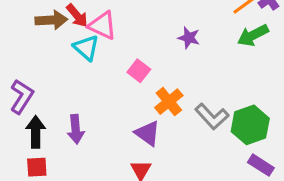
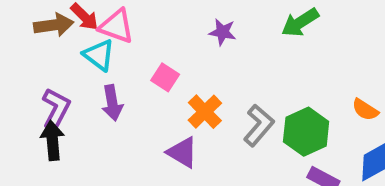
purple L-shape: (22, 97) -> (56, 109), moved
gray L-shape: (212, 116) -> (259, 125), turned -92
purple arrow: (76, 129) -> (112, 103), moved
black arrow: (36, 132) -> (52, 140), moved

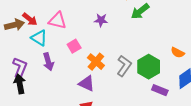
pink triangle: (116, 26) -> (57, 21), moved
pink square: (165, 77) -> (74, 46), turned 32

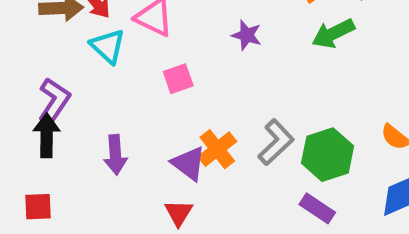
purple arrow: (48, 62) -> (115, 155), moved
orange cross: (96, 62) -> (217, 149), moved
purple rectangle: (160, 90) -> (317, 208), moved

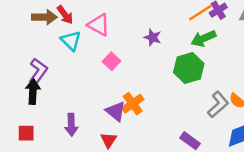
pink square: (178, 79) -> (111, 61), turned -30
gray L-shape: (276, 142) -> (218, 104), moved
purple arrow: (115, 155) -> (71, 125), moved
green hexagon: (328, 155) -> (189, 68), moved

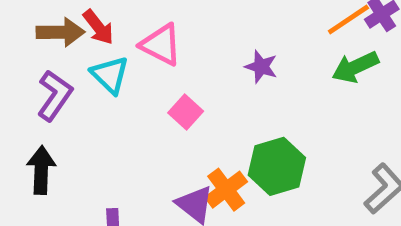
green hexagon: (189, 68) -> (277, 166), moved
purple L-shape: (38, 71) -> (55, 95), moved

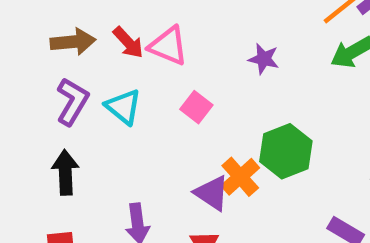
red arrow: (98, 27) -> (128, 43), moved
cyan triangle: (110, 75) -> (123, 107), moved

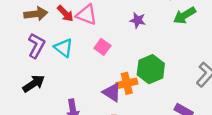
black arrow: (65, 172) -> (34, 84), turned 60
orange cross: (240, 177) -> (127, 83), turned 30

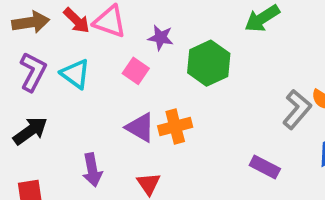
purple star: (138, 20) -> (161, 38), moved
green hexagon: (151, 69) -> (209, 63), moved
purple triangle: (112, 92) -> (140, 127), moved

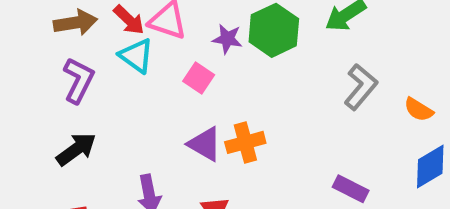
green hexagon: (209, 63) -> (274, 30), moved
cyan triangle: (75, 74) -> (136, 56), moved
gray L-shape: (297, 109) -> (361, 87), moved

